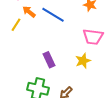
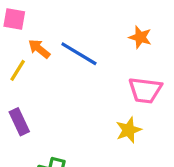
purple rectangle: (49, 60) -> (19, 122), moved

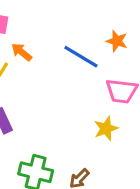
blue line: (79, 54) -> (81, 57), moved

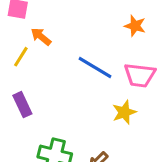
blue line: (81, 57) -> (95, 67), moved

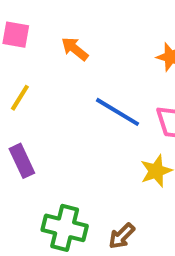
orange arrow: (41, 37) -> (75, 49), moved

